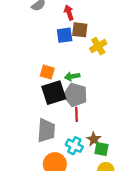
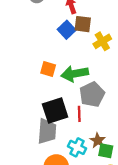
blue square: (65, 35) -> (67, 30), turned -35
green arrow: (72, 76) -> (75, 74), size x1.6
black square: (54, 93) -> (55, 111), moved
gray pentagon: (75, 95) -> (92, 94), moved, turned 30

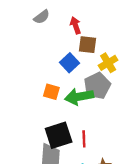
blue square: (67, 30) -> (69, 63), moved
gray pentagon: (92, 94) -> (97, 86), moved

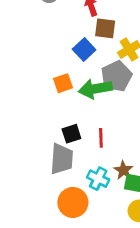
orange square: (51, 92) -> (63, 83), turned -35
black square: (59, 135) -> (71, 134), size x0.6

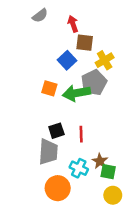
orange square: (63, 83) -> (49, 88), turned 35

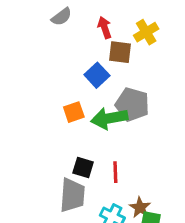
yellow cross: (105, 60) -> (146, 32), moved
gray pentagon: (94, 83) -> (132, 104), turned -30
orange square: (49, 88) -> (74, 112), turned -35
black square: (56, 131) -> (83, 167), turned 35

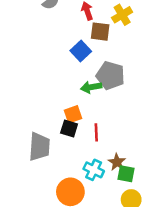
orange square: (74, 112) -> (73, 114), moved
green arrow: (109, 118) -> (91, 87), size x0.7
gray trapezoid: (72, 195) -> (39, 147), moved

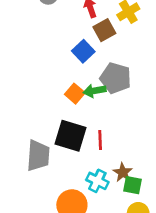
brown square: (100, 32) -> (104, 30), turned -36
orange square: (73, 114) -> (75, 94), moved, turned -30
black square: (69, 129) -> (71, 136), size x1.6

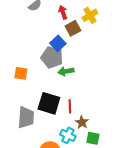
gray pentagon: (116, 78) -> (52, 57), moved
orange square: (75, 94) -> (21, 73), moved, turned -32
brown star: (123, 172) -> (82, 122), moved

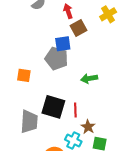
yellow cross: (90, 15) -> (108, 14), moved
blue square: (58, 43) -> (63, 44), turned 35
green arrow: (66, 71) -> (89, 78), moved

